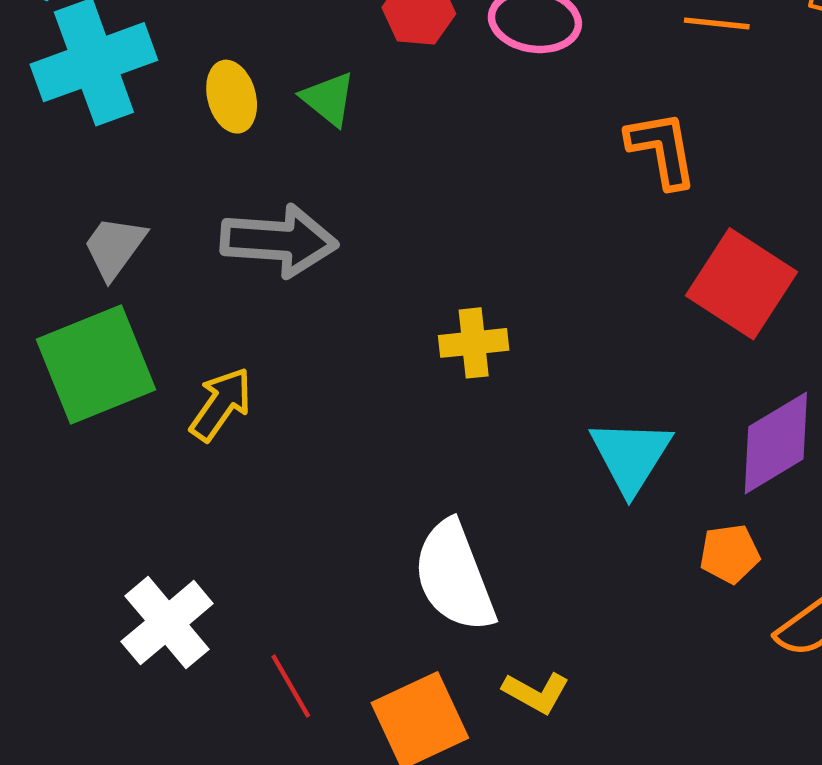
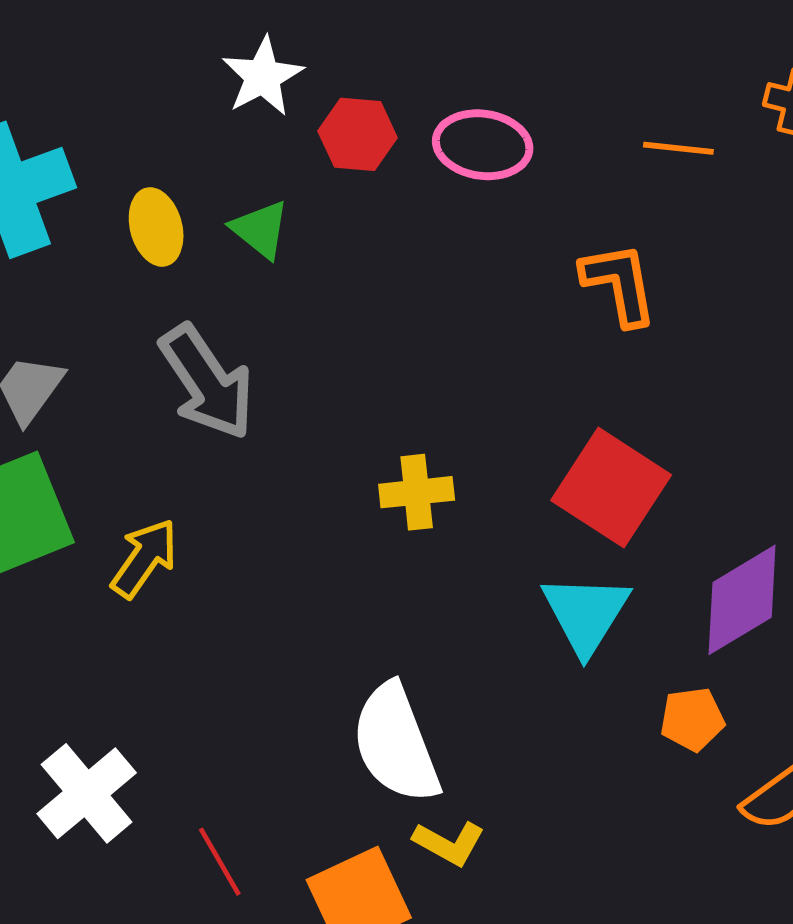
gray arrow: (279, 241) -> (207, 382), turned 52
red square: (741, 284) -> (611, 488), moved
yellow L-shape: (536, 692) -> (449, 843), moved

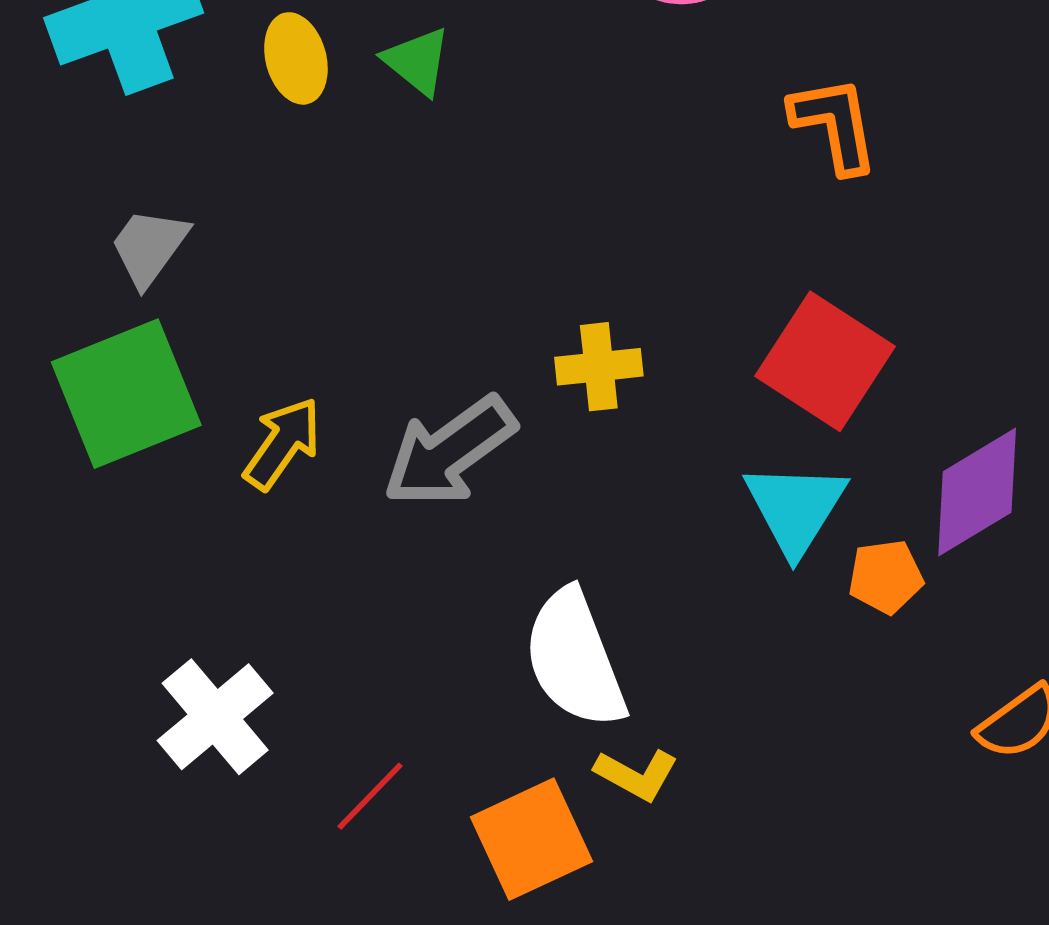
gray arrow: (207, 382) -> (449, 452), moved, turned 88
orange pentagon: (692, 719) -> (886, 577), moved
red line: (220, 862) -> (370, 796), turned 74

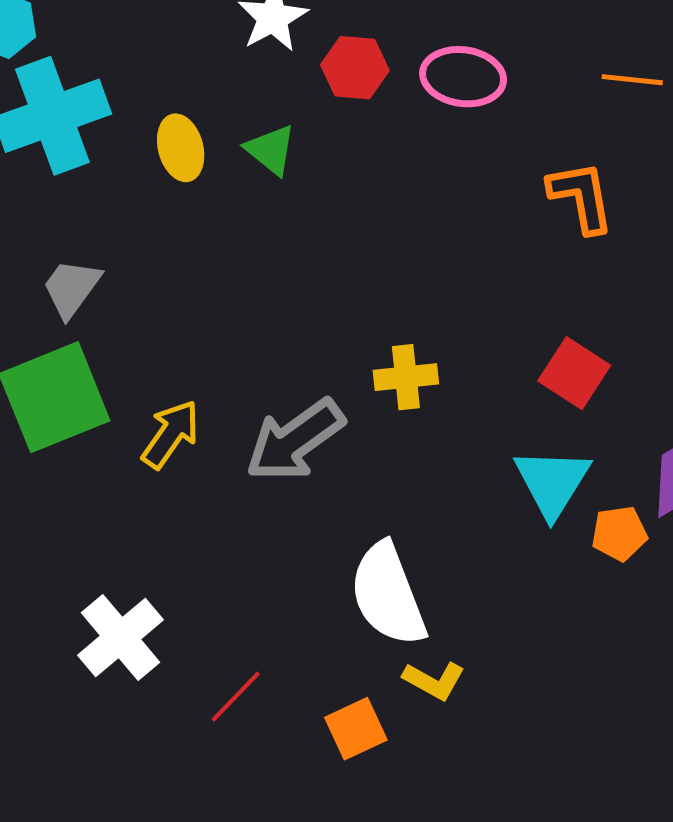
red square: (825, 361) -> (574, 373), size x0.7
orange square: (532, 839) -> (356, 729), size x0.7

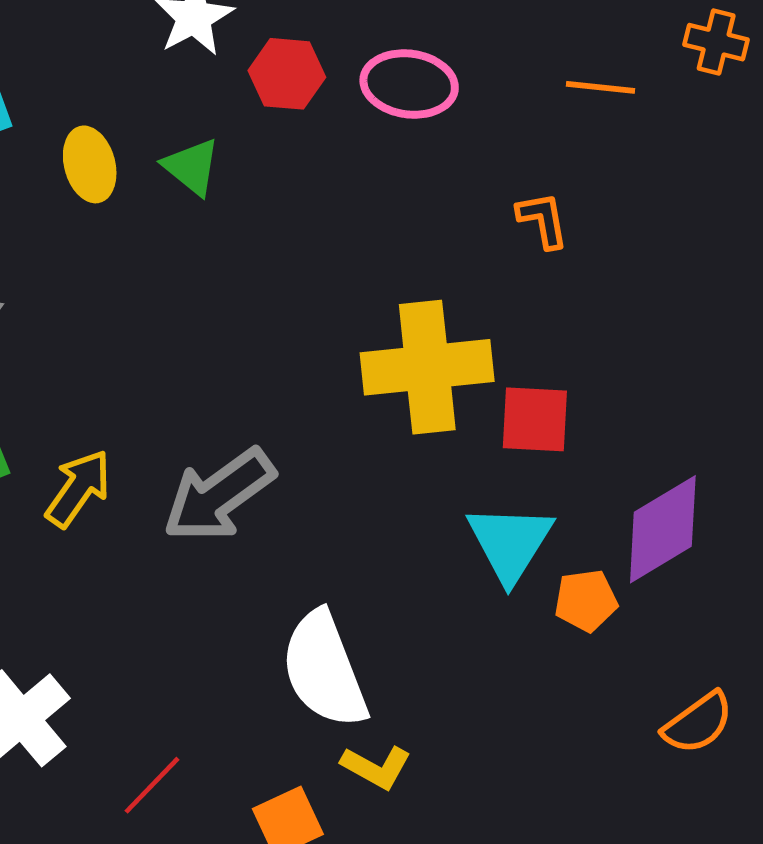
orange L-shape: (581, 197) -> (543, 220), size x0.7
red square: (574, 373) -> (535, 419), turned -30
yellow cross: (406, 377) -> (427, 367), moved, size x1.8

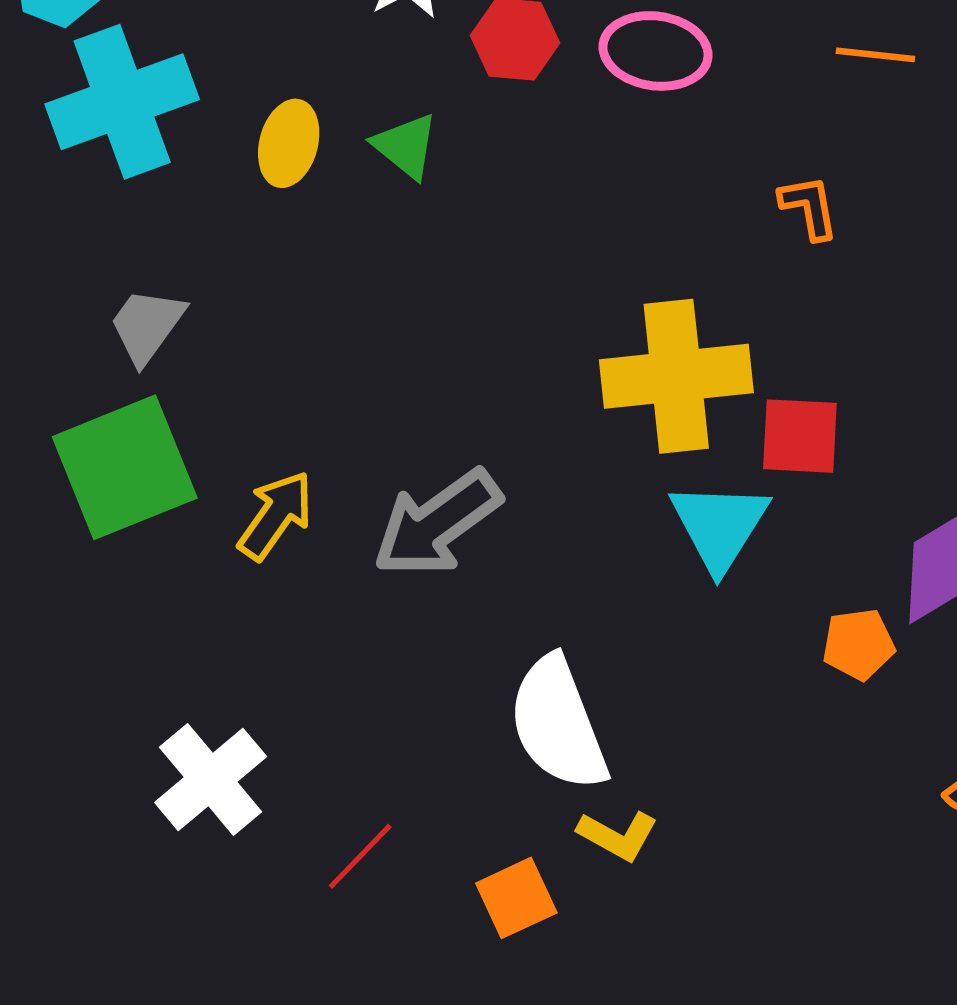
yellow ellipse: (90, 164) -> (289, 143), turned 30
cyan triangle: (510, 543) -> (719, 526), moved

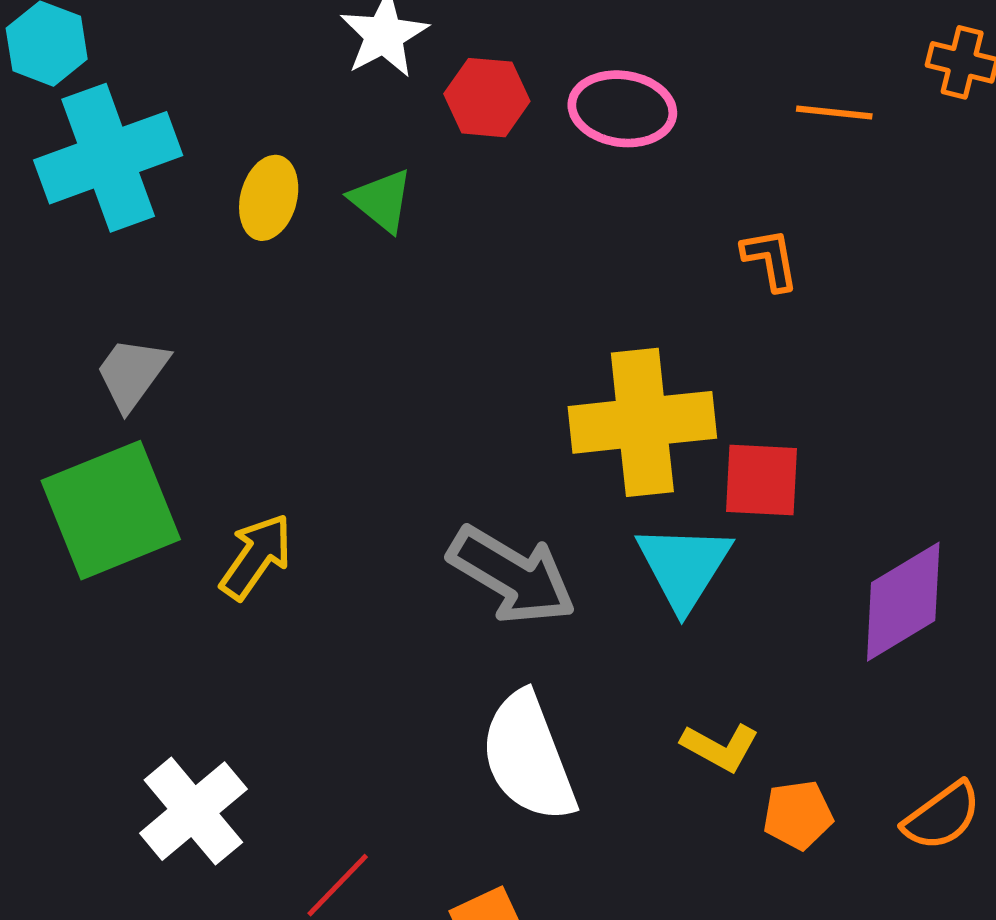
gray arrow: (437, 523) -> (512, 575), moved, turned -113
orange pentagon: (858, 644) -> (798, 815), moved
yellow L-shape: (618, 835) -> (720, 747), moved

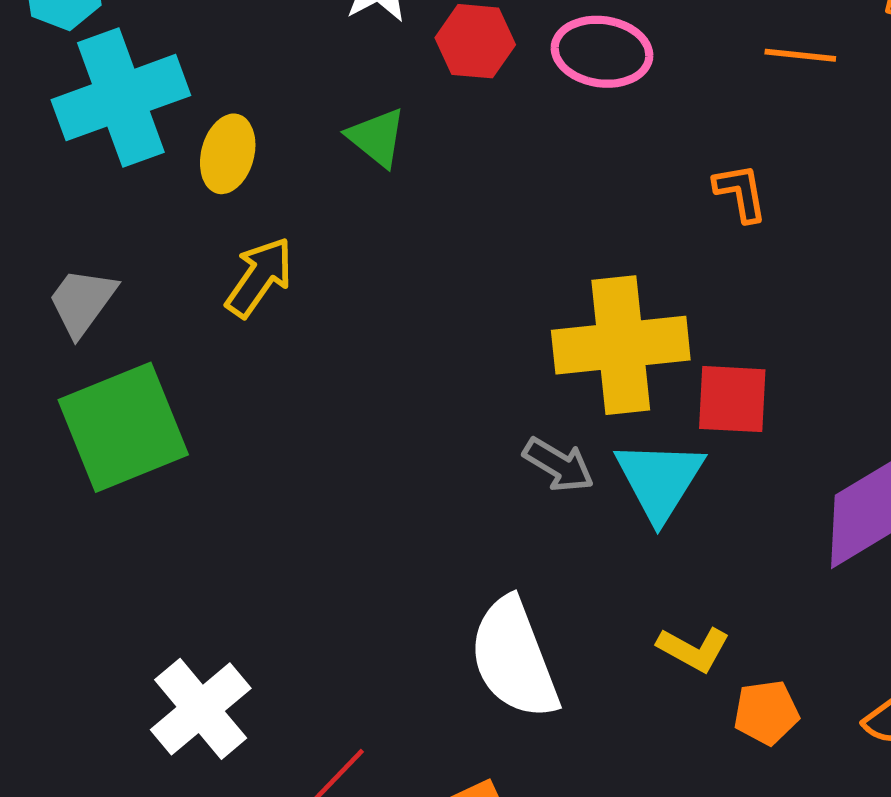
yellow ellipse: (269, 198) -> (228, 154), moved
gray trapezoid: (132, 373) -> (82, 302), moved
yellow arrow: (256, 556) -> (259, 277), moved
gray arrow: (512, 575) -> (559, 465), moved, size x0.6

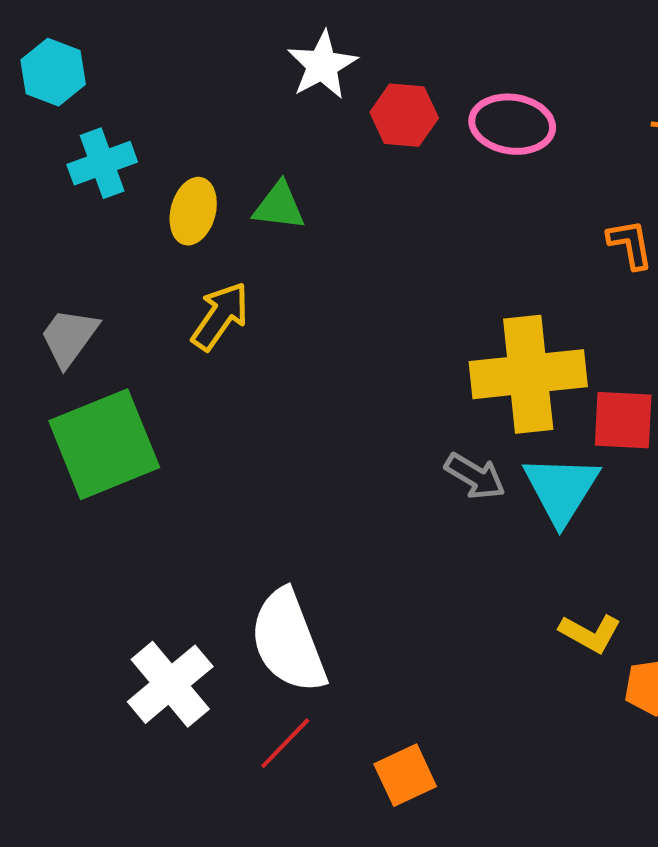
cyan cross: (121, 98) -> (102, 163), size x0.6
green triangle: (377, 137) -> (279, 206), moved, turned -32
white semicircle: (514, 658) -> (288, 641), moved

